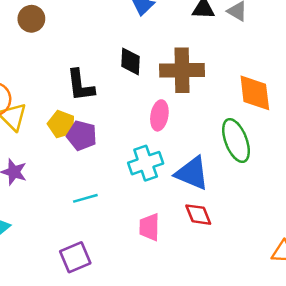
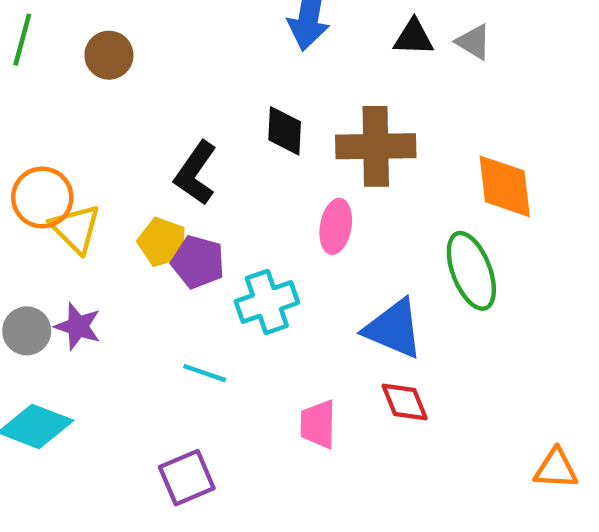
black L-shape: (80, 85) -> (196, 173), turned 42
cyan cross: (146, 163) -> (267, 302), moved
cyan line: (85, 198) -> (205, 373), turned 35

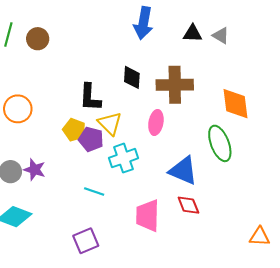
brown circle: (109, 55) -> (38, 39), moved
black L-shape: (196, 173) -> (90, 97), turned -32
yellow triangle: (76, 229) -> (110, 124), moved
pink trapezoid: (318, 424) -> (148, 216), size x1.4

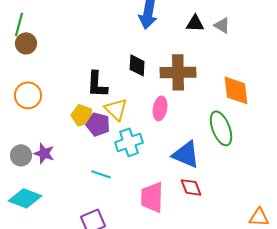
brown circle: (38, 39) -> (26, 43), moved

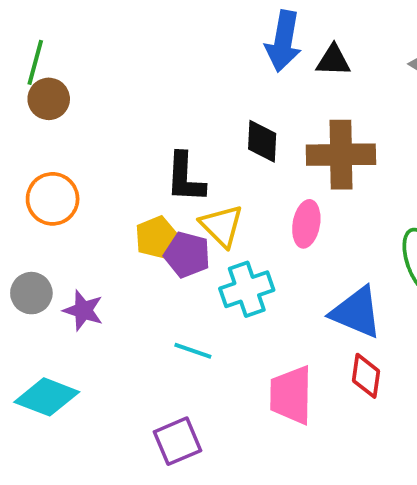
black triangle: (195, 23) -> (333, 60), moved
yellow pentagon: (82, 115) -> (156, 237), turned 30
gray circle: (21, 155) -> (31, 293), moved
red diamond: (191, 187) -> (366, 376), turned 30

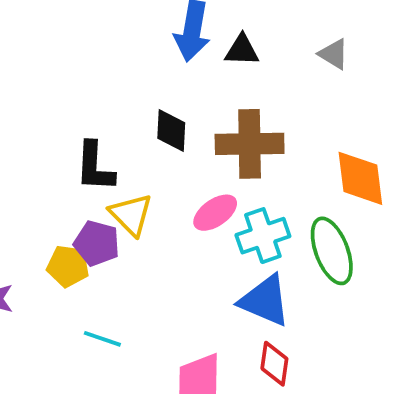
pink ellipse: (306, 224) -> (215, 213), turned 45
yellow pentagon: (156, 237) -> (68, 266), moved, turned 30
cyan cross: (247, 289) -> (263, 236), moved

